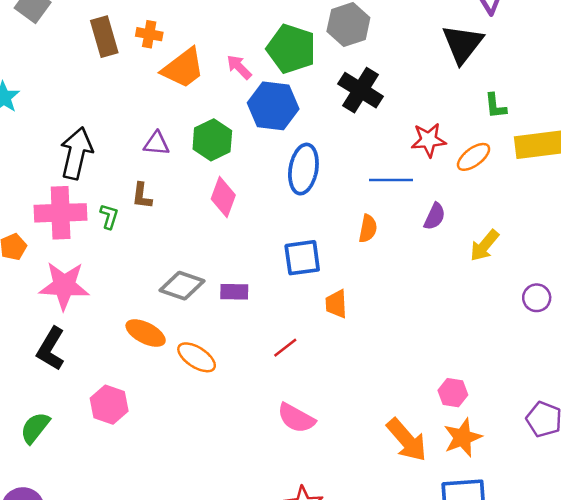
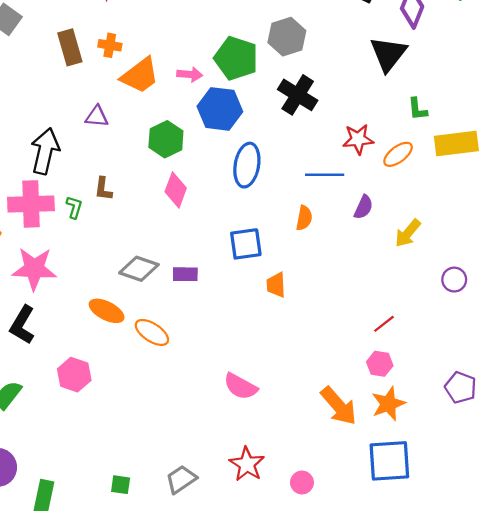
pink arrow: (239, 67) -> (190, 74), turned 140
purple triangle: (156, 144) -> (97, 117), moved
red line: (285, 348) -> (384, 324), moved

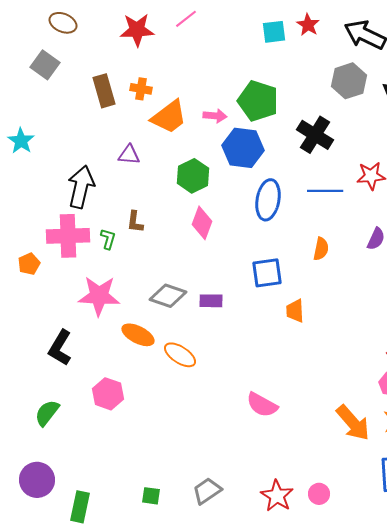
gray hexagon: (287, 37) -> (349, 81), moved
blue line: (325, 175) -> (325, 191), moved
pink star: (34, 269) -> (99, 296), moved
red star: (247, 464) -> (277, 496), moved

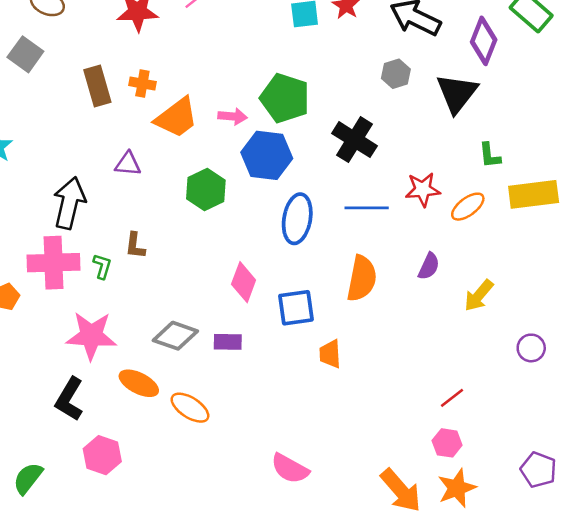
gray hexagon: (349, 81) -> (396, 74), size x0.7
pink diamond: (202, 223) -> (244, 282), moved
orange semicircle: (321, 249) -> (362, 278), size x1.6
black L-shape: (60, 348) -> (69, 399), moved

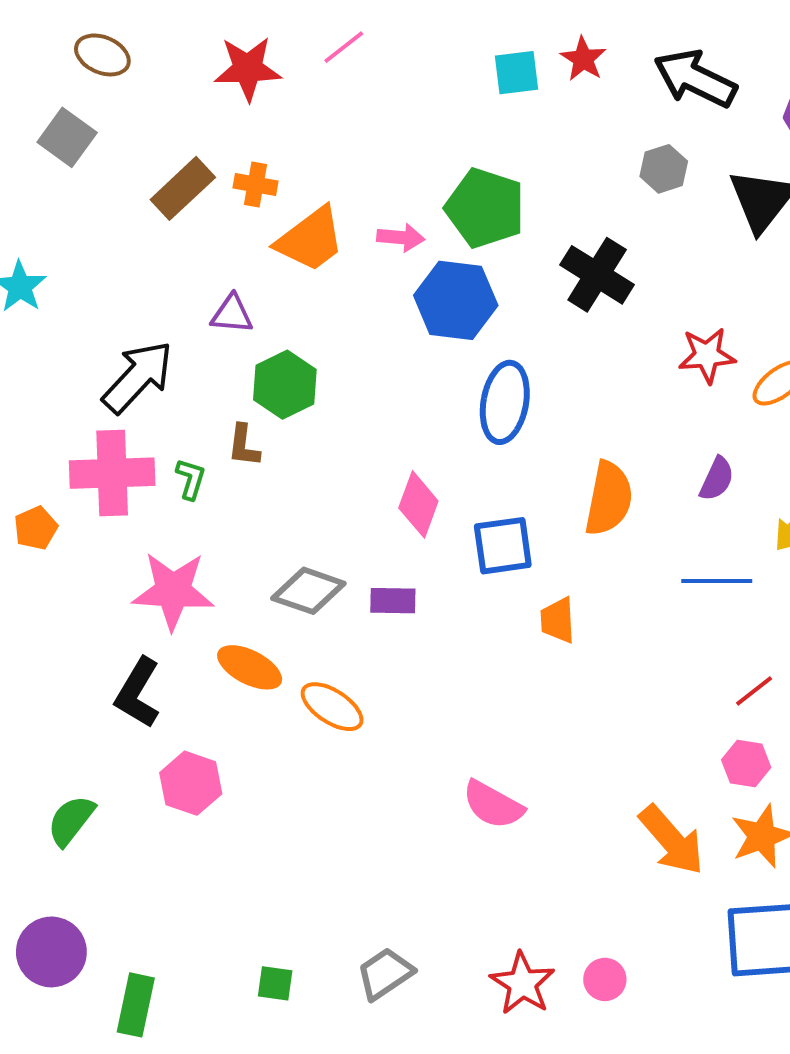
brown rectangle: (97, 86) -> (183, 188), turned 63
green hexagon: (206, 190) -> (285, 385), moved
black arrow: (69, 203) -> (138, 377), turned 30
blue line: (367, 208) -> (717, 581), moved

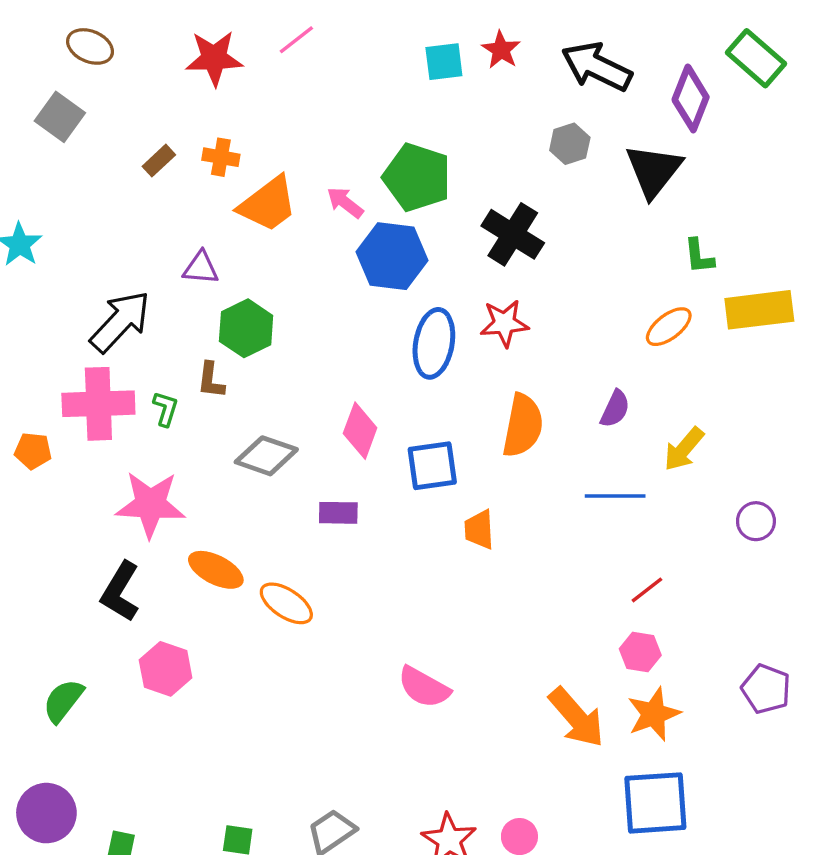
brown rectangle: (183, 188) -> (159, 161), size x0.6
pink arrow: (401, 238) -> (345, 202), turned -147
red star: (707, 355) -> (504, 323), moved
orange pentagon: (36, 528) -> (33, 451), turned 30
gray diamond: (308, 591) -> (266, 456), moved

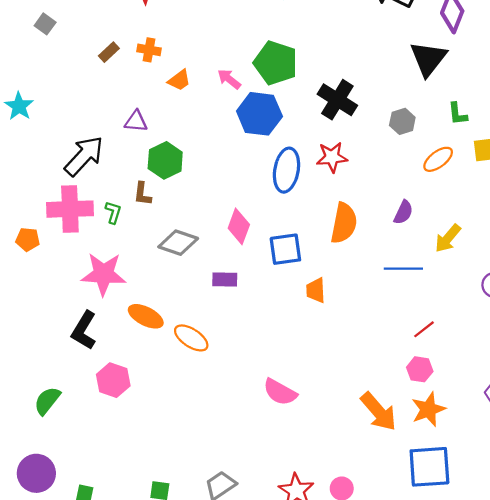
gray square: (60, 117) -> (45, 24), size x0.7
gray hexagon: (570, 144) -> (402, 121), moved
orange trapezoid: (268, 204) -> (179, 80), size x0.6

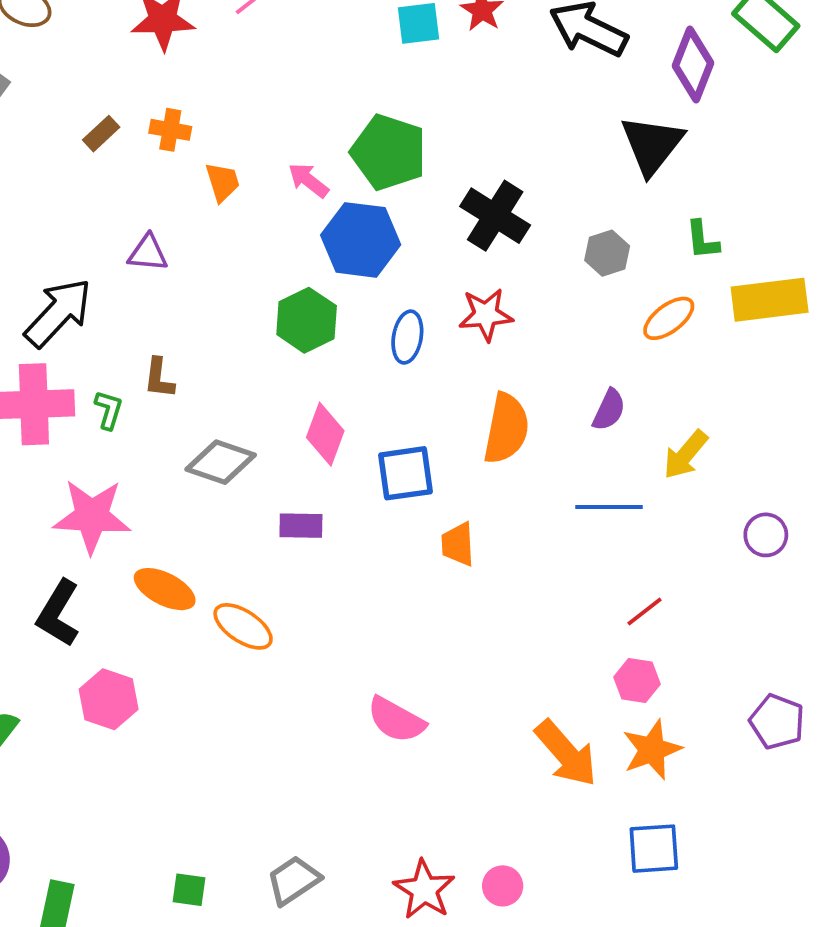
orange trapezoid: (179, 80) -> (223, 182), turned -70
green hexagon: (165, 160) -> (307, 320), moved
blue ellipse: (286, 170) -> (407, 337), size x0.7
blue square: (429, 467) -> (654, 849), size x0.7

